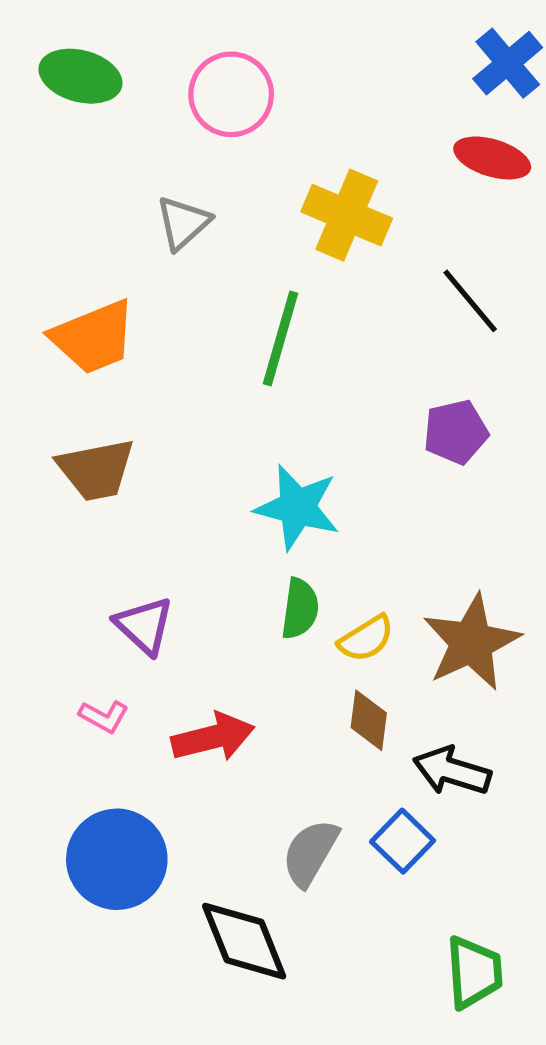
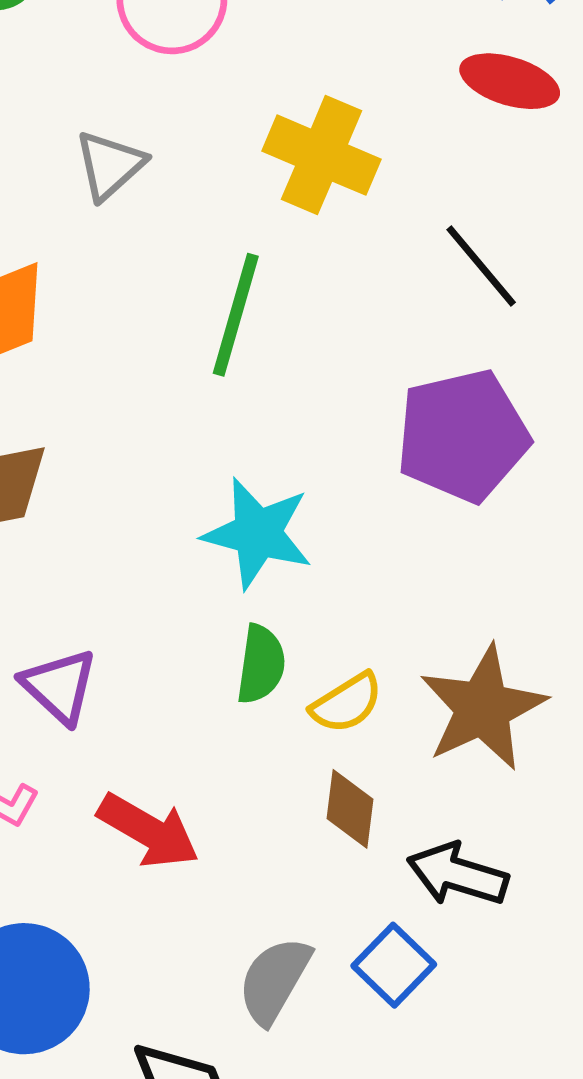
purple pentagon: (456, 432) -> (463, 436), size x1.6
red arrow: (213, 737) -> (148, 831), turned 44

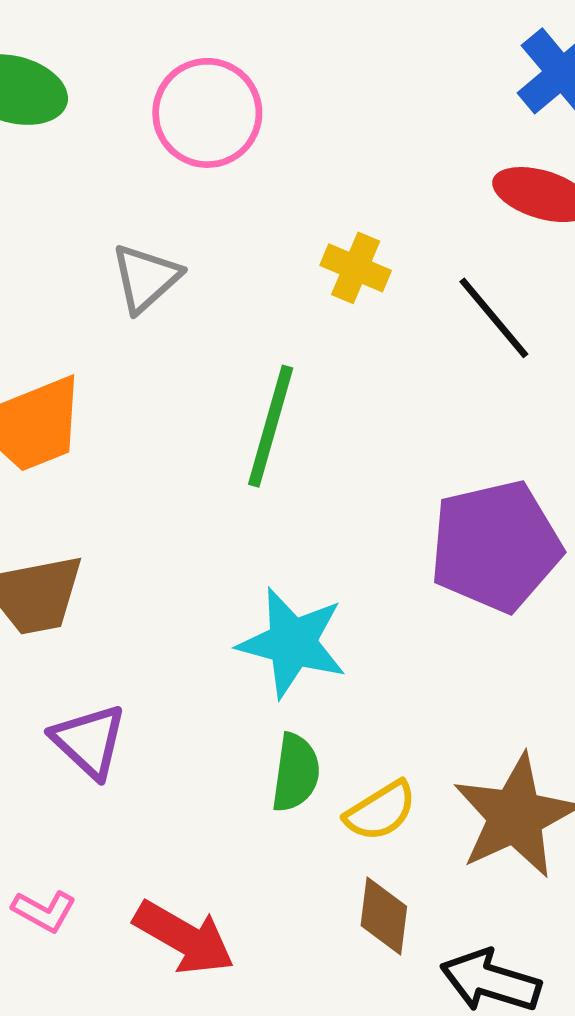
yellow cross: (321, 155) -> (356, 268), size x0.6
black line: (481, 266) -> (494, 318), moved
purple triangle: (59, 686) -> (89, 741), moved

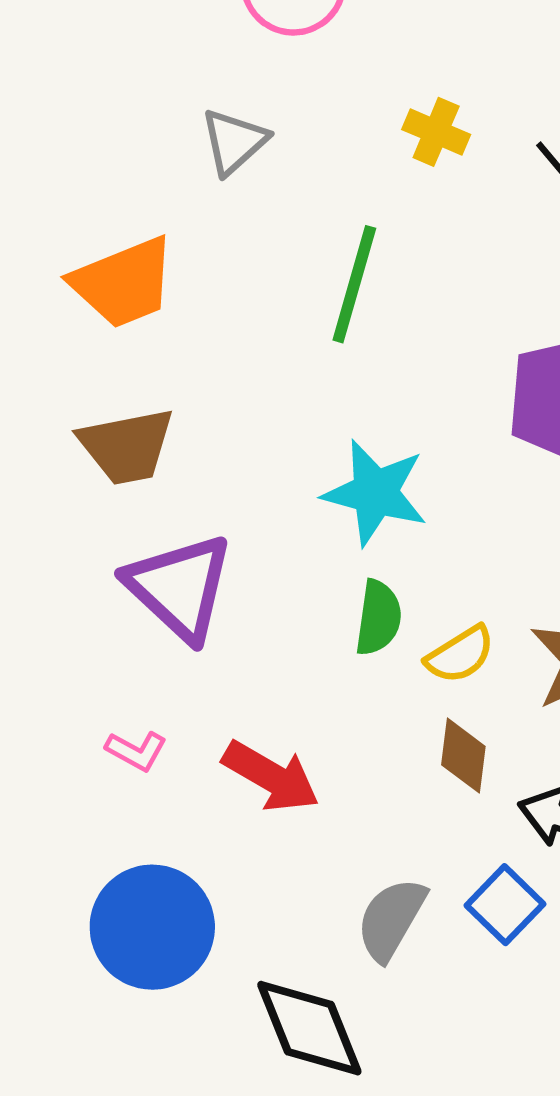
purple triangle: (89, 741) -> (180, 587), size x1.5

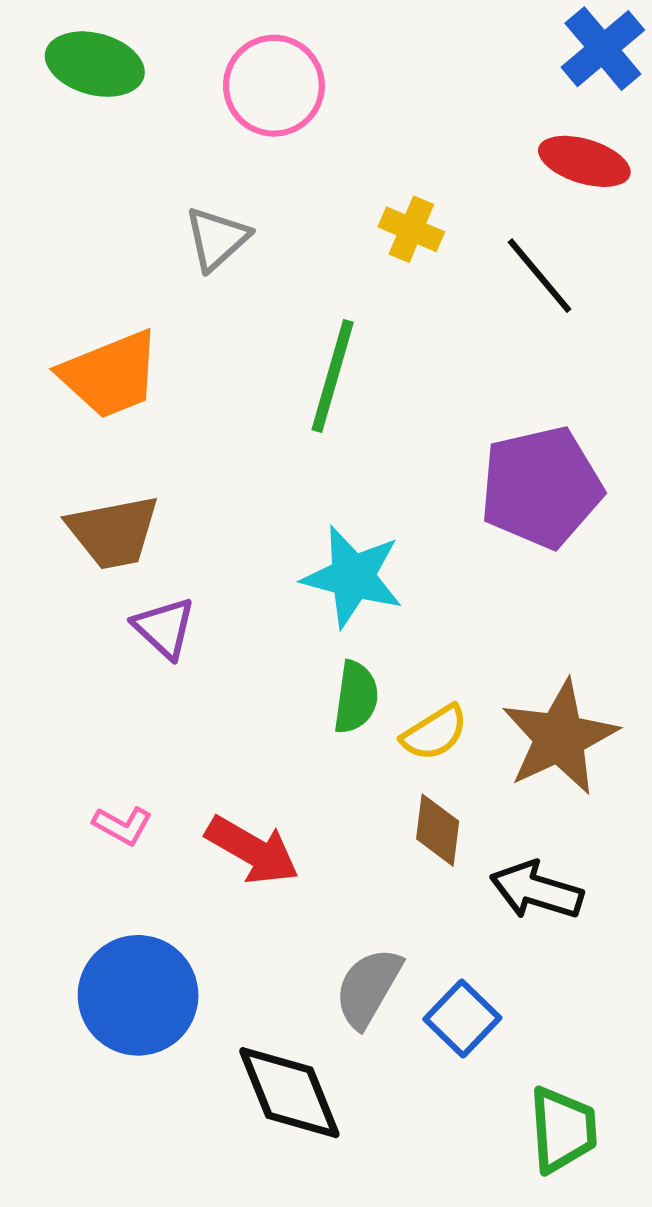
purple triangle: (180, 587) -> (164, 628), moved, size x0.6
blue square: (505, 905) -> (462, 1018), moved

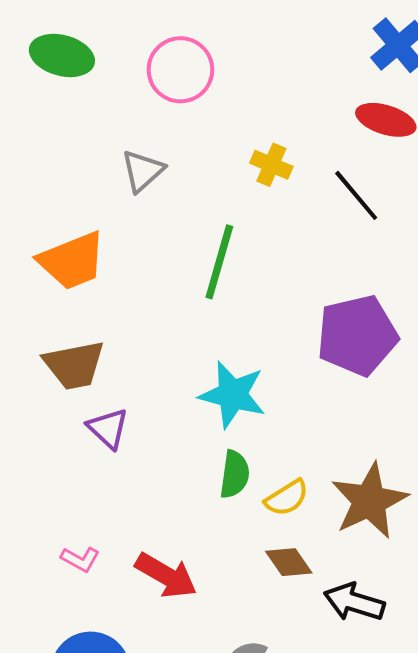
brown diamond: (438, 830) -> (289, 562), turned -42

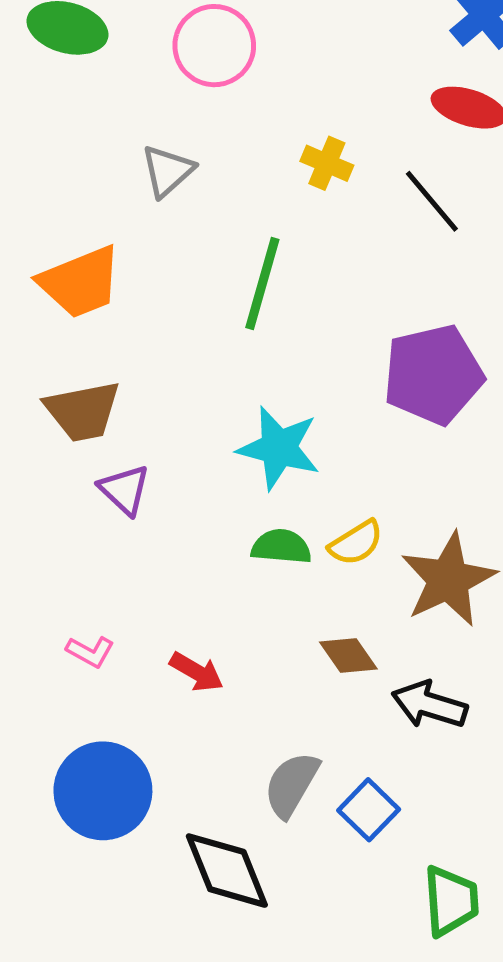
green semicircle: (235, 474) -> (281, 547), turned -93
yellow semicircle: (287, 498) -> (356, 543), moved
red arrow: (166, 575) -> (197, 672), size x0.7

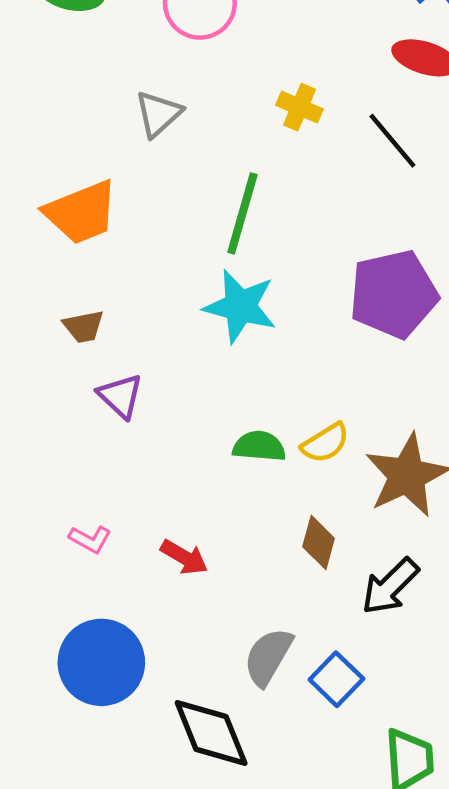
brown trapezoid: (83, 411) -> (83, 327), size x0.6
cyan star: (279, 448) -> (240, 306), moved
brown diamond: (348, 655) -> (319, 543), turned 50
black arrow: (429, 705) -> (390, 586), turned -62

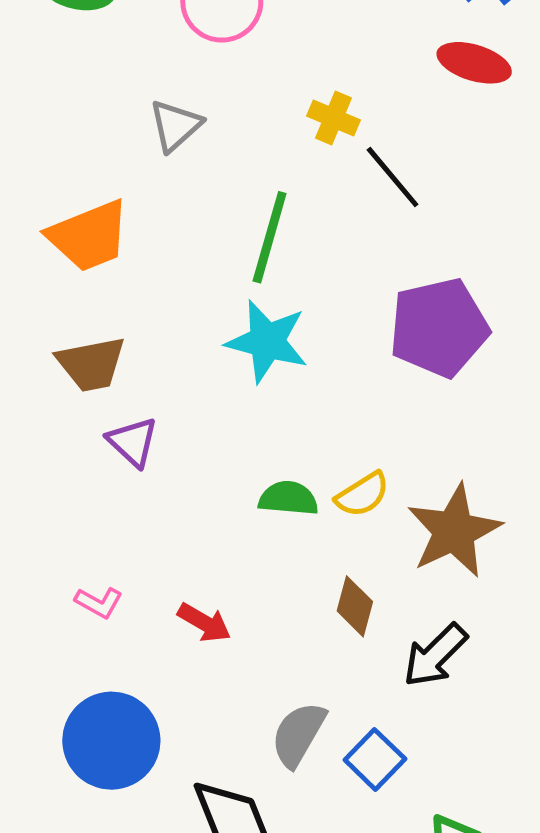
black line: (392, 141) -> (393, 177), moved
brown trapezoid: (83, 327) -> (91, 364), size x1.5

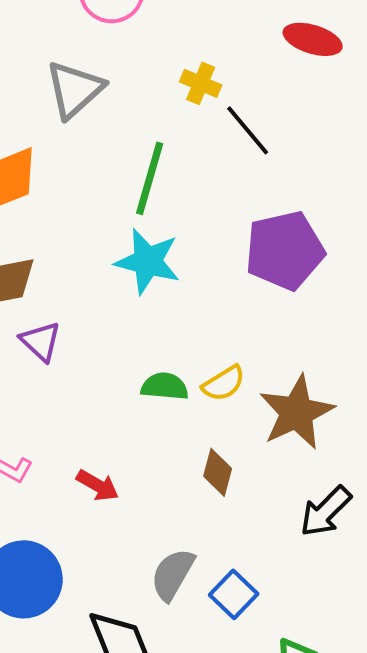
gray triangle: (175, 126) -> (75, 89), size x1.4
black arrow: (435, 655) -> (326, 511), moved

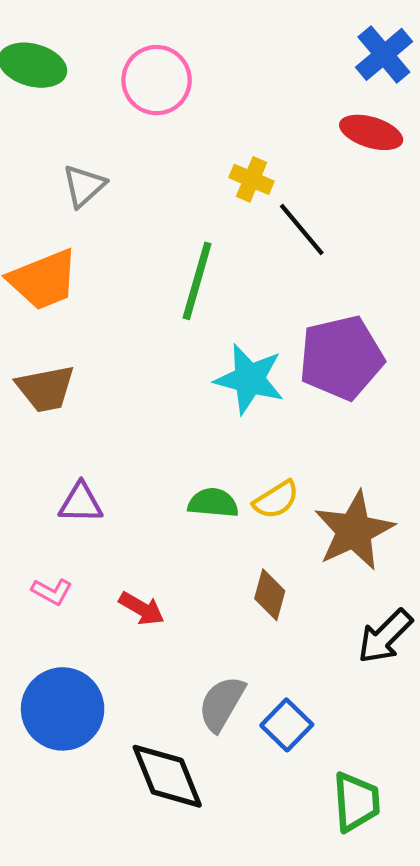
gray triangle: (75, 89) -> (84, 186), moved, size x0.7
cyan star: (148, 261) -> (249, 379), moved
purple triangle: (41, 341) -> (81, 503), moved, turned -42

